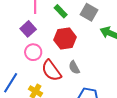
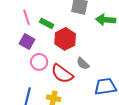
green rectangle: (61, 11) -> (47, 23), moved

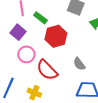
gray semicircle: (83, 64) -> (79, 64), moved

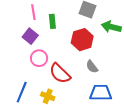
green rectangle: (40, 18) -> (52, 21), turned 48
red hexagon: (56, 36) -> (82, 40), moved

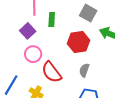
gray semicircle: (92, 67) -> (84, 70), turned 48

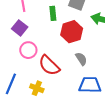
green rectangle: (52, 20) -> (53, 13), moved
gray semicircle: (84, 70) -> (81, 59), turned 136

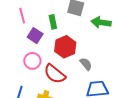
purple square: (20, 28) -> (35, 36), moved
red hexagon: (72, 32) -> (65, 47), moved

